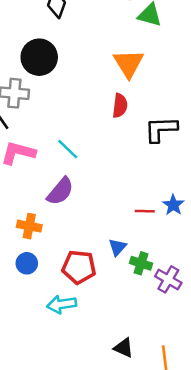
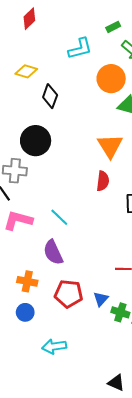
purple semicircle: (60, 191) -> (53, 252), turned 115
red pentagon: (79, 267) -> (69, 294), moved
black triangle: (124, 348) -> (116, 383), moved

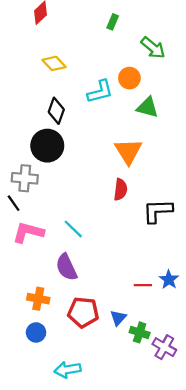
green rectangle: (113, 27) -> (113, 22), moved, turned -40
cyan L-shape: (80, 49) -> (100, 92), moved
yellow diamond: (26, 71) -> (54, 63), moved, turned 30
orange circle: (111, 79) -> (129, 78), size x0.7
black diamond: (50, 96) -> (56, 111), moved

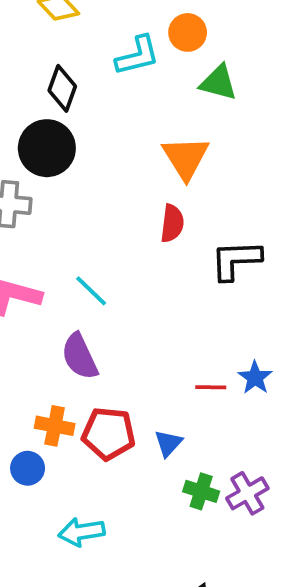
orange cross: (38, 299) -> (55, 426), moved
green cross: (140, 332) -> (201, 491), moved
purple cross: (164, 347) -> (247, 493), turned 30

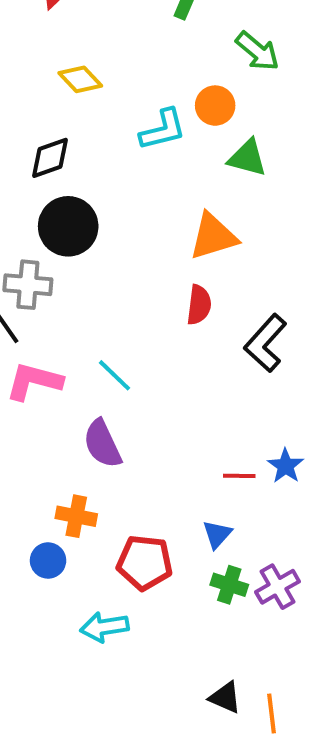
black diamond: (62, 88) -> (50, 158), moved, turned 51
orange triangle: (186, 158) -> (213, 236), turned 45
black L-shape: (236, 260) -> (265, 343), turned -46
red pentagon: (109, 434) -> (145, 563), moved
blue triangle: (168, 443) -> (217, 534), moved

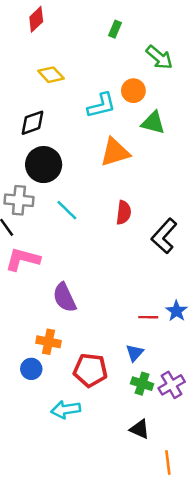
orange triangle: (213, 236) -> (115, 152), moved
cyan line: (114, 375) -> (67, 210), moved
black triangle: (225, 697) -> (140, 429), moved

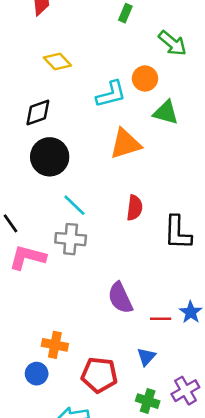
gray cross: (19, 200) -> (71, 239), moved
black L-shape: (164, 236) -> (178, 233), turned -40
purple semicircle: (64, 297) -> (120, 298), moved
green cross: (142, 384) -> (148, 401), moved

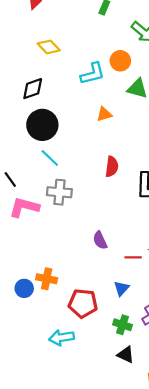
orange triangle: (125, 144) -> (104, 114), size x0.6
cyan line: (74, 205) -> (50, 158), moved
purple semicircle: (120, 298) -> (100, 240), size x0.7
blue circle: (37, 374) -> (24, 288), moved

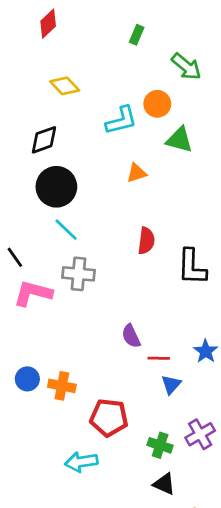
red line: (133, 257) -> (159, 358), moved
blue circle: (24, 288) -> (27, 379), moved
blue triangle: (121, 288) -> (171, 384), moved

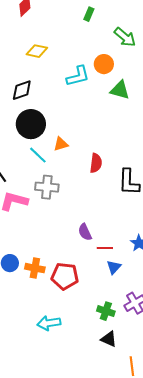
yellow diamond: (65, 86) -> (37, 51), turned -35
orange triangle: (137, 173) -> (61, 144), moved
red pentagon: (109, 418) -> (65, 276), moved

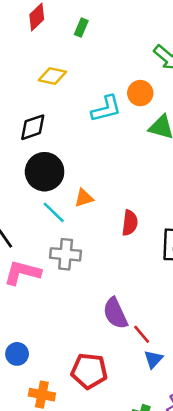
green rectangle: (89, 14) -> (81, 28), moved
purple semicircle: (85, 232) -> (115, 313), size x1.4
red line: (105, 248) -> (142, 334), turned 49
orange cross: (35, 268) -> (42, 395), moved

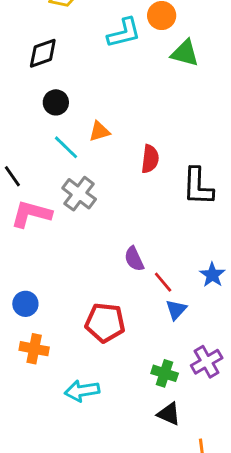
black circle: (45, 172) -> (56, 102), size x0.6
gray cross: (66, 254) -> (79, 194), turned 32
purple semicircle: (115, 313) -> (134, 259), size x0.7
orange cross: (42, 395) -> (34, 349), moved

